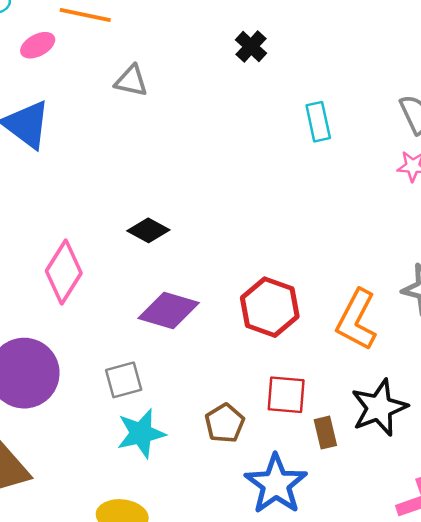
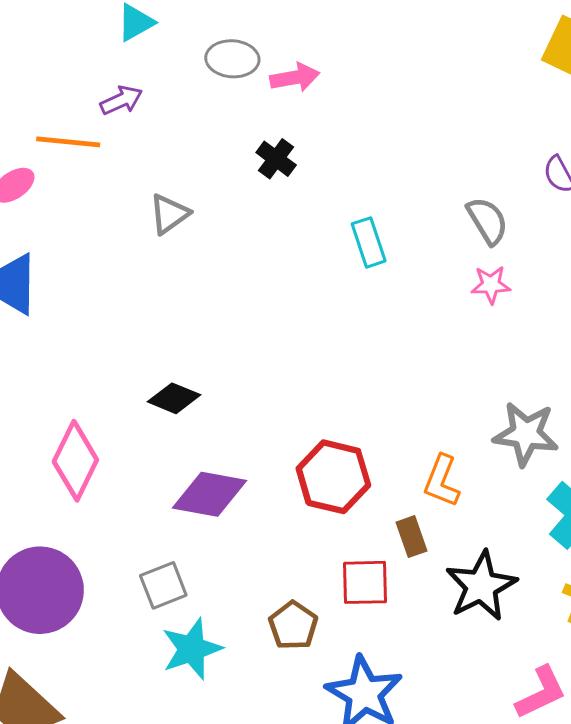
gray triangle: (131, 81) -> (169, 214), moved, turned -42
orange L-shape: (357, 320) -> (442, 481), size x0.7
brown rectangle: (325, 433) -> (412, 537), moved

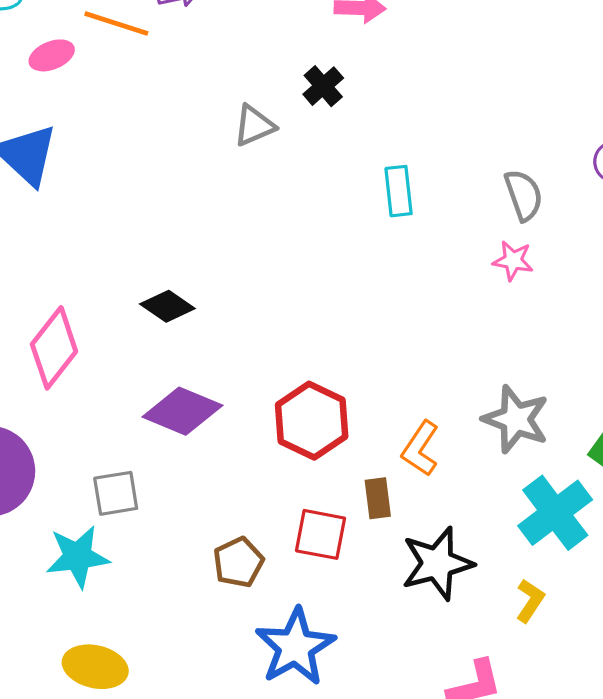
gray triangle: (169, 214) -> (254, 126), moved
cyan star: (192, 649) -> (78, 557), moved

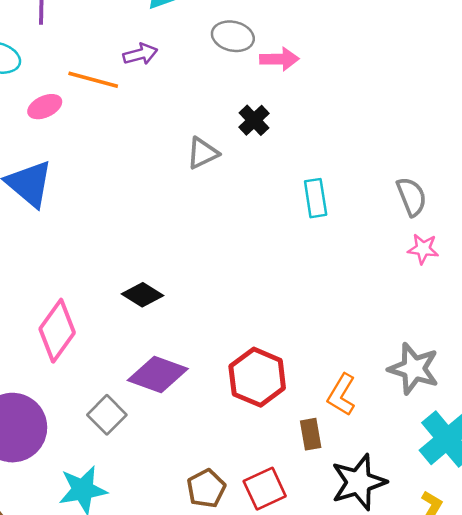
pink star: (513, 261) -> (423, 249), moved
gray square: (116, 493) -> (107, 415), moved, turned -33
red square: (321, 534) -> (265, 489), moved, turned -33

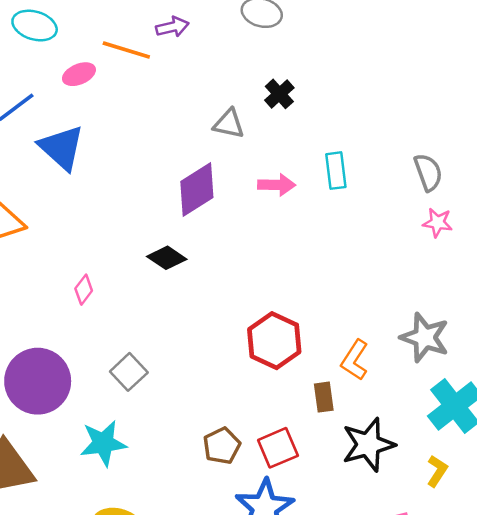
pink arrow: (279, 59) -> (277, 185), moved
gray triangle: (202, 153) -> (229, 124), turned 36
pink diamond: (57, 331) -> (84, 290), size x0.5
purple diamond: (158, 375) -> (197, 189), moved, turned -54

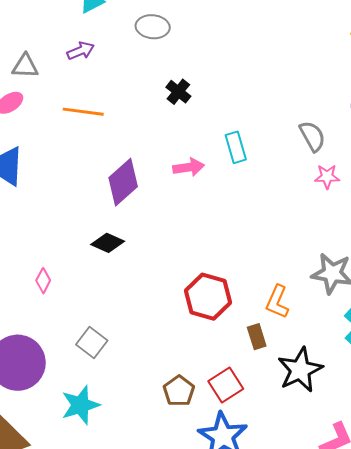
orange line: (126, 50) -> (83, 112), moved
gray triangle: (229, 124) -> (25, 66), moved

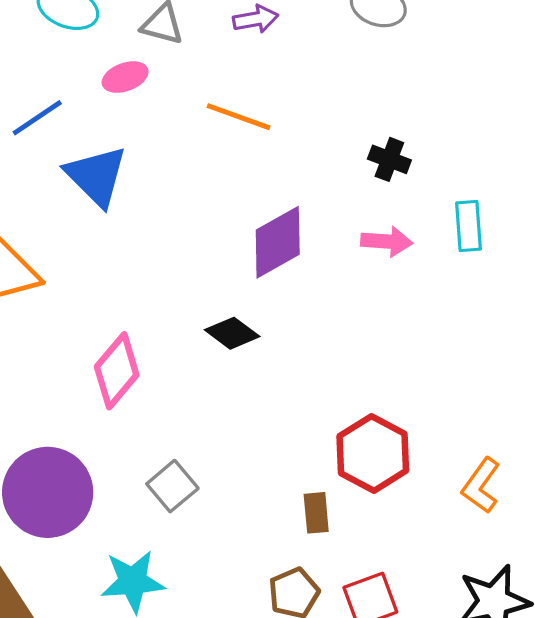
black cross: (178, 92) -> (389, 159), moved, turned -30
pink diamond: (43, 281) -> (117, 371), size x1.8
brown rectangle: (257, 337) -> (316, 513), moved

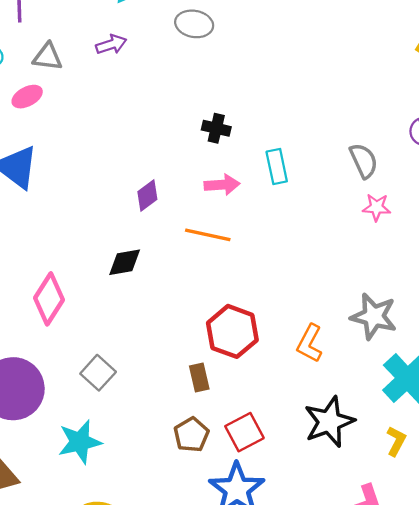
orange line: (239, 117) -> (208, 235), moved
purple diamond: (278, 242) -> (147, 196), size x0.6
black diamond: (232, 333) -> (125, 262), turned -39

